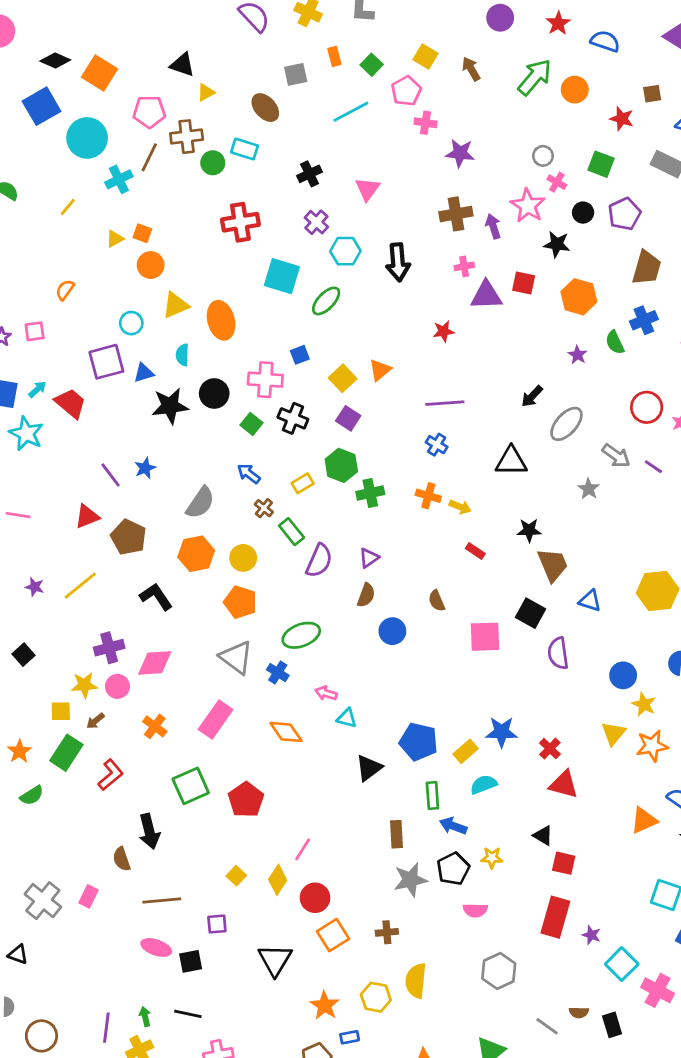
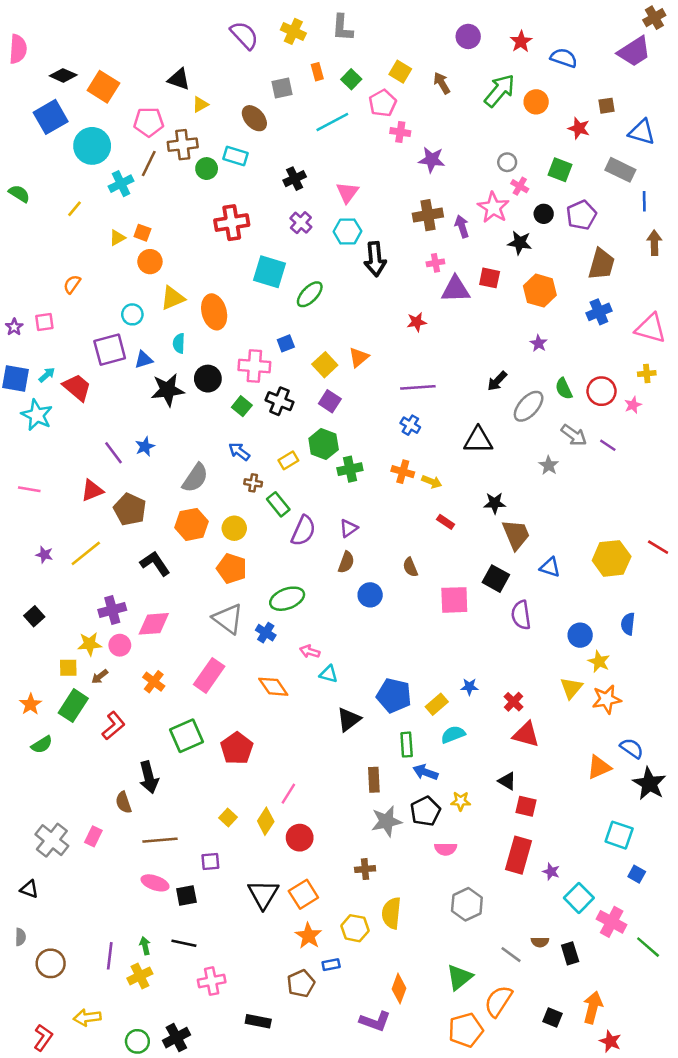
cyan hexagon: (345, 251) -> (347, 231), moved
green semicircle: (615, 342) -> (564, 389), moved
brown cross: (264, 508) -> (253, 483), turned -30
blue star: (502, 732) -> (469, 687), size x0.6
orange square: (333, 935) -> (303, 894), moved

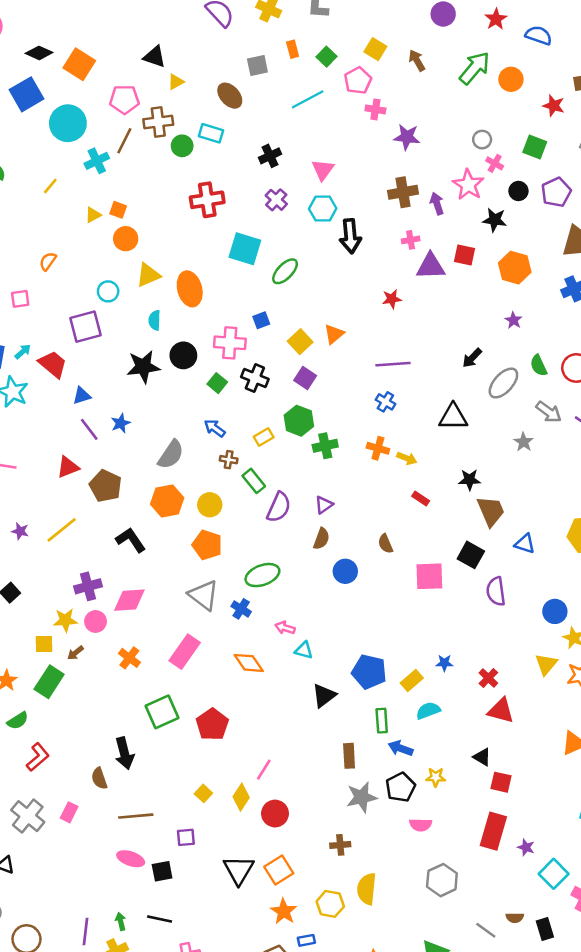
blue triangle: (144, 360) -> (82, 396), moved
red L-shape: (114, 726) -> (38, 757), moved

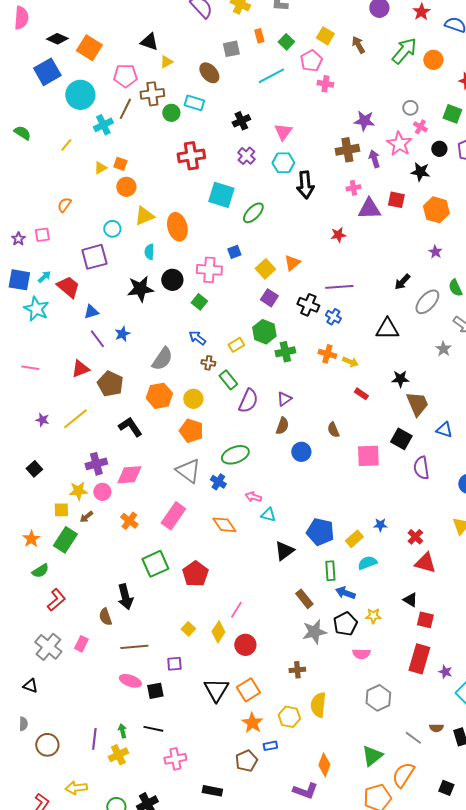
purple star: (407, 137) -> (364, 121), moved
black cross: (255, 378) -> (308, 305), moved
brown rectangle: (349, 756) -> (304, 599), turned -36

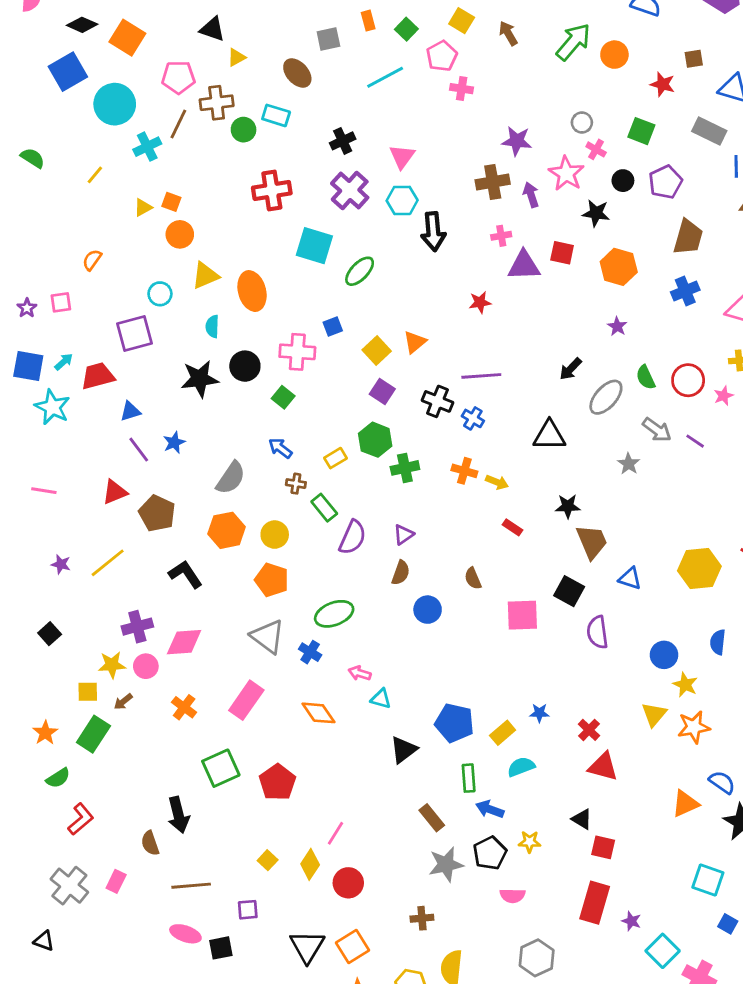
purple cross: (246, 156) -> (350, 190), size x1.5
red trapezoid: (68, 287) -> (98, 376), turned -55

